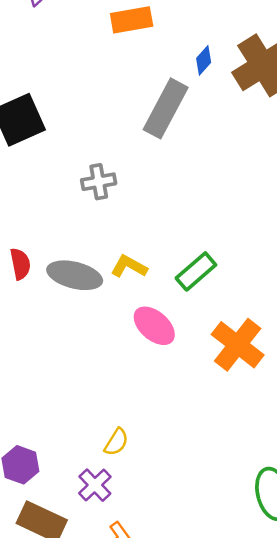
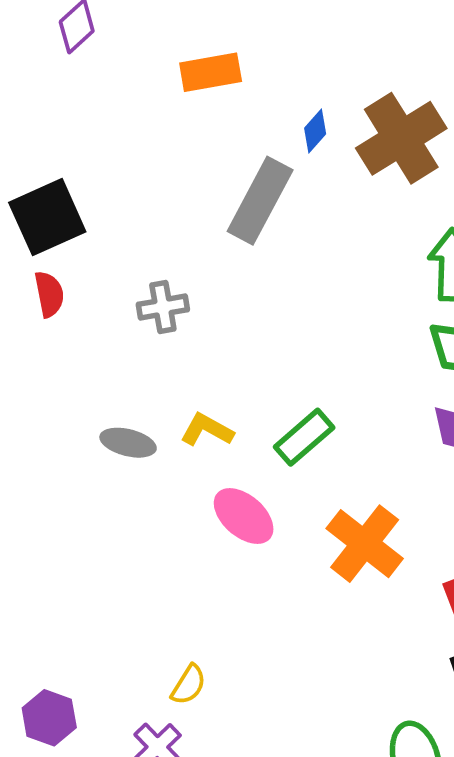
red semicircle: (20, 264) -> (49, 294), moved
gray ellipse: (75, 275) -> (128, 443), size x0.7

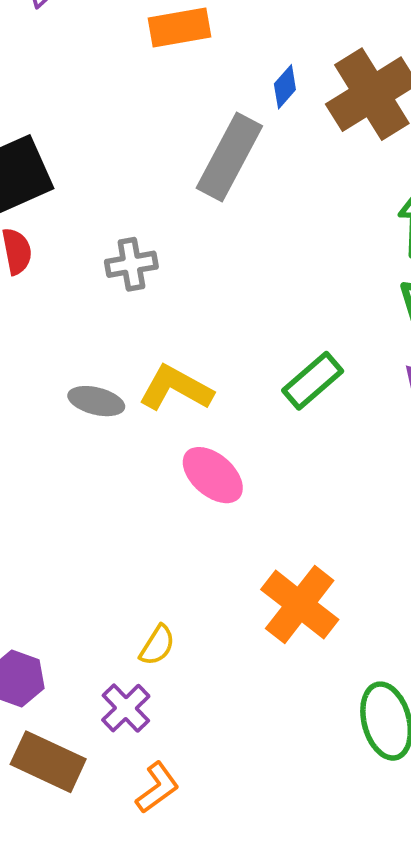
yellow L-shape: (207, 430) -> (176, 388), size x1.4
green rectangle: (304, 437) -> (313, 381), moved
orange cross: (365, 544) -> (300, 605), moved

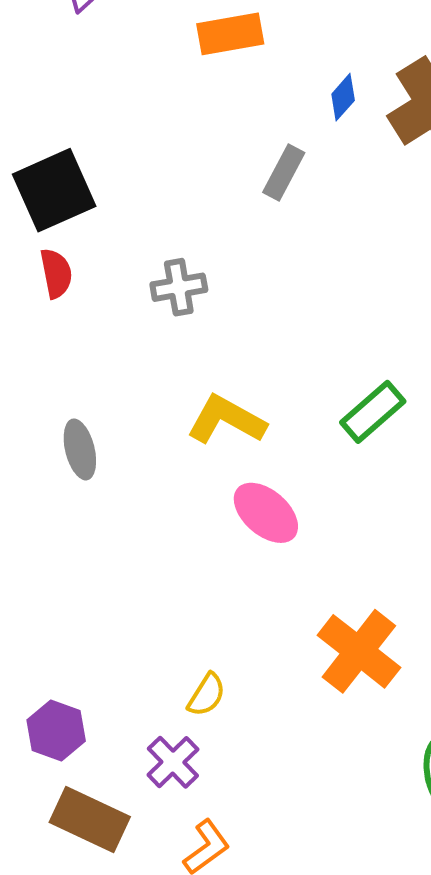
gray rectangle: (229, 157) -> (284, 172), size x0.6
gray ellipse: (96, 401) -> (80, 449), moved, turned 62

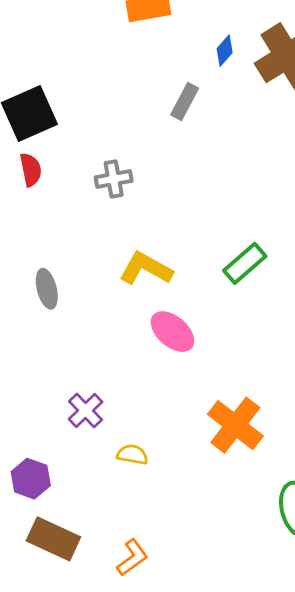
yellow semicircle: (207, 695) -> (132, 455), turned -112
purple cross: (173, 762) -> (86, 410), moved

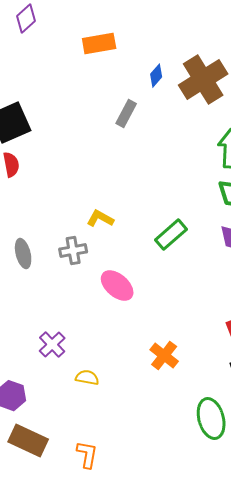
gray cross: (114, 179) -> (73, 251), moved
yellow L-shape: (146, 269) -> (100, 219), moved, size x0.7
orange cross: (235, 425) -> (164, 356), size x0.7
orange L-shape: (132, 558) -> (87, 455), turned -44

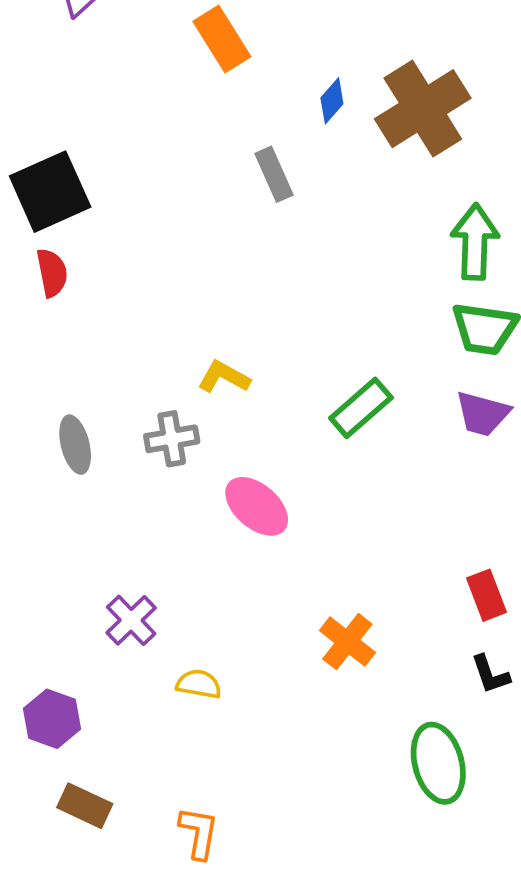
orange rectangle: (99, 44) -> (222, 39), turned 68
gray rectangle: (126, 114) -> (274, 174), turned -52
brown rectangle: (28, 441) -> (85, 806), size x0.7

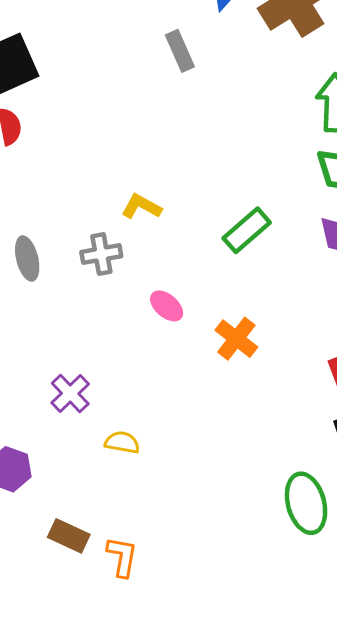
pink ellipse: (257, 506) -> (167, 306), size x0.7
orange cross: (347, 642) -> (236, 339), moved
brown rectangle: (85, 806) -> (69, 536), moved

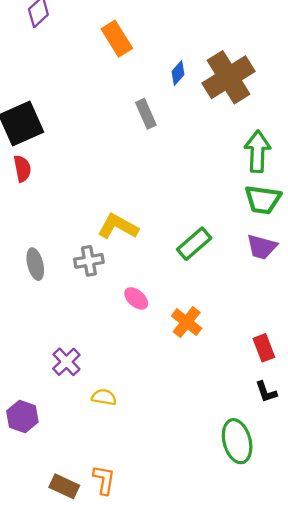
yellow L-shape: (141, 207) -> (118, 227), size x1.4
brown rectangle: (69, 536) -> (64, 486), moved

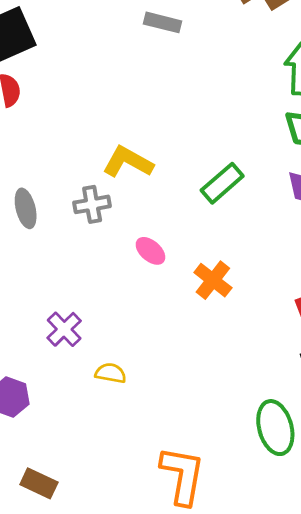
gray rectangle: (146, 114) -> (162, 22), turned -52
orange L-shape: (104, 480) -> (182, 475), moved, size x1.6
brown rectangle: (64, 486) -> (39, 483), moved

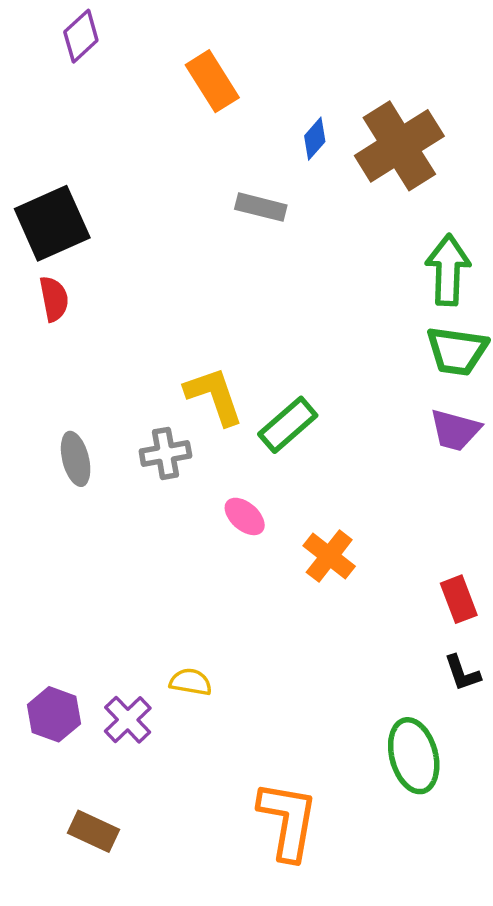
yellow L-shape: (128, 162) -> (214, 396), turned 42
green rectangle: (222, 183) -> (288, 425), moved
purple cross: (64, 329) -> (128, 720), moved

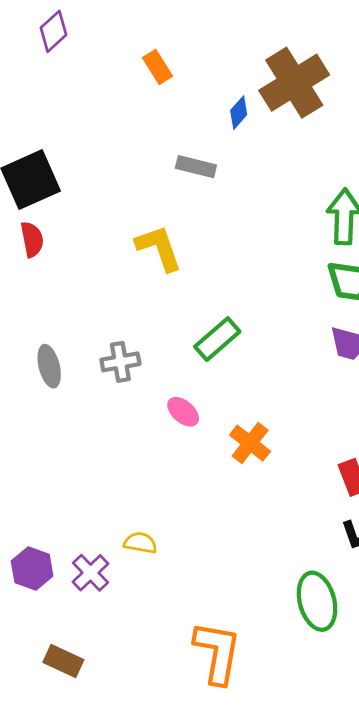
orange rectangle: (212, 81) -> (157, 67), size x0.7
brown cross: (399, 146) -> (294, 83), moved
yellow L-shape: (214, 396) -> (159, 248), moved

